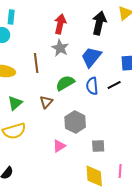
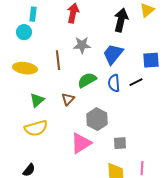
red arrow: (60, 24) -> (73, 13), moved
gray star: (60, 48) -> (82, 45), turned -30
pink triangle: (59, 146) -> (81, 143), size x1.6

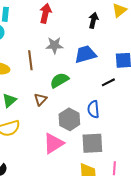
black arrow: (121, 20) -> (93, 20), size x0.7
blue trapezoid: (113, 54) -> (85, 54), turned 35
blue semicircle: (114, 83) -> (93, 109), moved
gray square: (120, 143) -> (92, 143), size x1.6

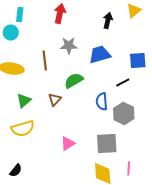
blue semicircle: (93, 109) -> (102, 102), moved
gray hexagon: (69, 119) -> (124, 114), moved
pink triangle: (53, 143) -> (68, 144), size x0.7

